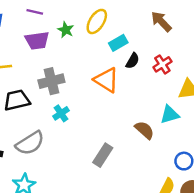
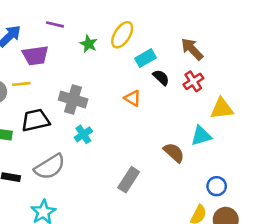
brown arrow: (161, 21) -> (192, 49), moved
purple trapezoid: (37, 41) -> (35, 56), moved
black semicircle: (133, 61) -> (161, 78), turned -77
orange triangle: (106, 80) -> (133, 98), size x0.6
gray cross: (51, 81) -> (73, 100), turned 30

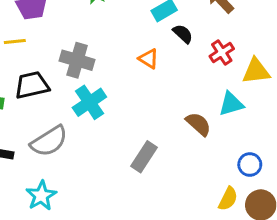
red cross: (193, 81) -> (222, 52), moved
cyan cross: (83, 134) -> (89, 102), size x1.5

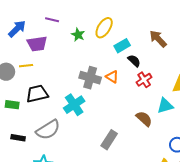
red cross: (222, 52) -> (144, 80), moved
gray cross: (77, 60) -> (90, 78), moved

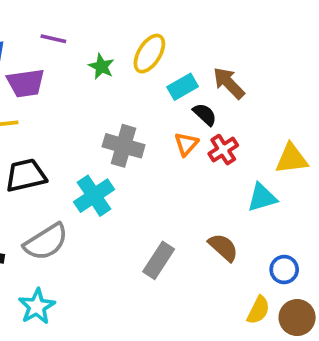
brown arrow: (158, 39) -> (229, 83), moved
orange triangle: (112, 77) -> (186, 144), moved, turned 40
brown semicircle: (144, 119) -> (223, 247), moved

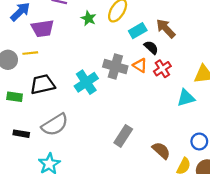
orange triangle: (186, 144) -> (140, 65), turned -40
gray cross: (124, 146) -> (115, 66), moved
cyan cross: (94, 196) -> (86, 82), moved
brown semicircle: (223, 247) -> (161, 150), moved

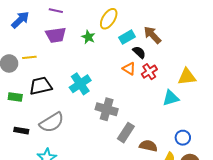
green star: (88, 18) -> (88, 37), moved
purple trapezoid: (43, 28) -> (56, 35), moved
gray cross: (115, 66) -> (107, 109), moved
gray rectangle: (123, 136) -> (126, 133), moved
brown semicircle: (161, 150) -> (148, 146), turned -30

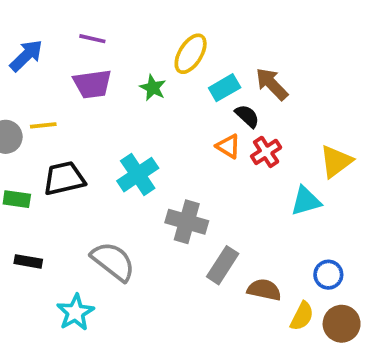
yellow triangle: (187, 77) -> (336, 161), turned -30
gray semicircle: (52, 122) -> (113, 261), moved, turned -110

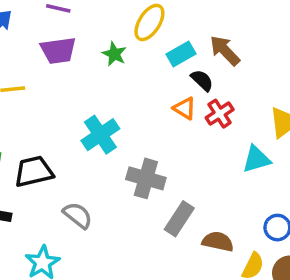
black trapezoid: (64, 178) -> (34, 171), moved
gray semicircle: (113, 261) -> (78, 215), size x0.7

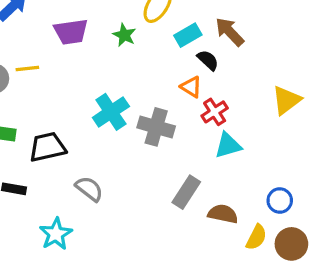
red cross: (220, 114) -> (215, 112), moved
cyan triangle: (256, 159) -> (228, 145), moved
gray cross: (146, 178) -> (156, 127), moved

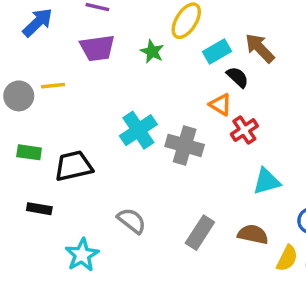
cyan triangle: (228, 145) -> (267, 181), moved
gray semicircle: (89, 189) -> (132, 221), moved
gray rectangle: (186, 192) -> (200, 233), moved

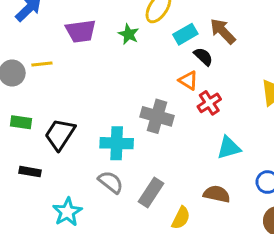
cyan cross: (138, 130) -> (117, 143), moved, turned 36
black trapezoid: (73, 166) -> (60, 134), turned -44
gray rectangle: (200, 233) -> (151, 193), moved
yellow semicircle: (287, 258) -> (181, 218), moved

